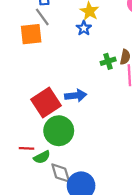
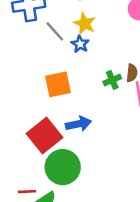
gray line: (42, 17) -> (55, 31), moved
orange square: (31, 34) -> (58, 84), moved

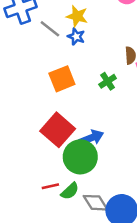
green cross: (112, 80) -> (108, 81), moved
blue arrow: (78, 124) -> (91, 138), moved

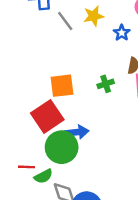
yellow star: (77, 16) -> (94, 16), turned 30
blue star: (76, 37) -> (122, 33), moved
orange square: (62, 79) -> (62, 86), moved

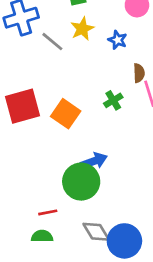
orange square: (62, 86) -> (66, 114), turned -35
red square: (47, 116) -> (23, 106), moved, turned 32
green semicircle: (43, 176) -> (42, 236), moved, turned -138

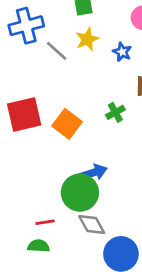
gray diamond: (96, 232) -> (92, 225), moved

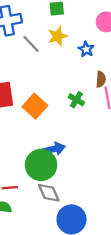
green cross: (115, 112) -> (76, 100), turned -35

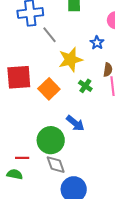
yellow star: (58, 36) -> (71, 60), moved, size x1.4
blue arrow: (54, 149) -> (75, 123), moved, turned 48

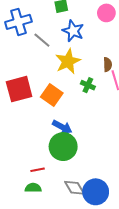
blue star: (97, 43) -> (73, 31), moved, size x1.5
blue arrow: (75, 123) -> (62, 127), moved
gray diamond: (56, 165) -> (75, 188), moved

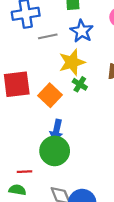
gray line: (42, 40) -> (48, 36), turned -60
green cross: (88, 85) -> (80, 84), moved
blue arrow: (62, 127) -> (56, 130), turned 66

